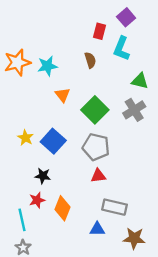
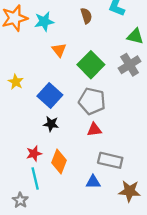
yellow star: (25, 138) -> (16, 82), moved
black star: (43, 176) -> (51, 124), moved
cyan line: (22, 220) -> (35, 179), moved

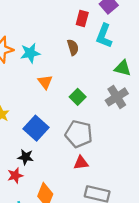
green square: (91, 65) -> (78, 97), size x0.6
black star: (51, 124) -> (26, 157), moved
red star: (34, 154) -> (15, 175), moved

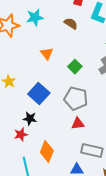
brown semicircle: (73, 47) -> (71, 24), turned -40
cyan star: (30, 53) -> (35, 18), moved

